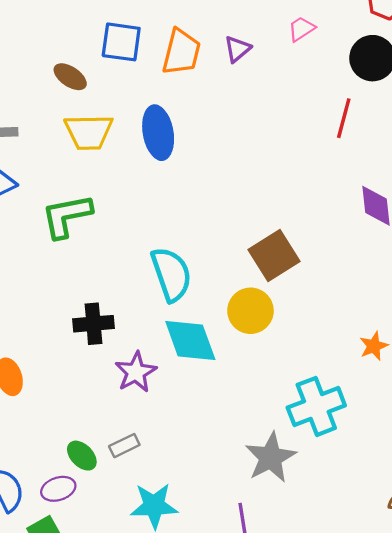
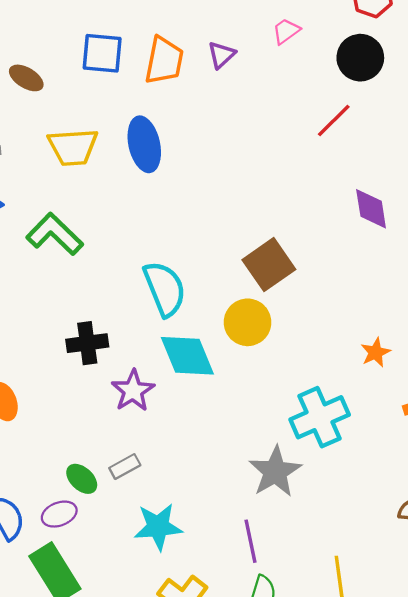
brown ellipse: (70, 77) -> (26, 78), moved
red line: (344, 118) -> (334, 121), turned 33
green L-shape: (67, 216) -> (55, 234), turned 58

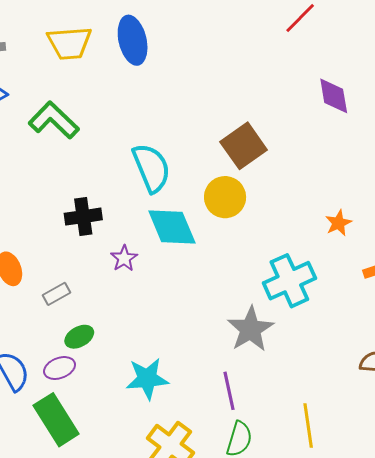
purple star: (133, 391) -> (124, 258), size x0.7
gray rectangle: (125, 467) -> (56, 294), moved
green ellipse: (82, 479) -> (79, 337), turned -72

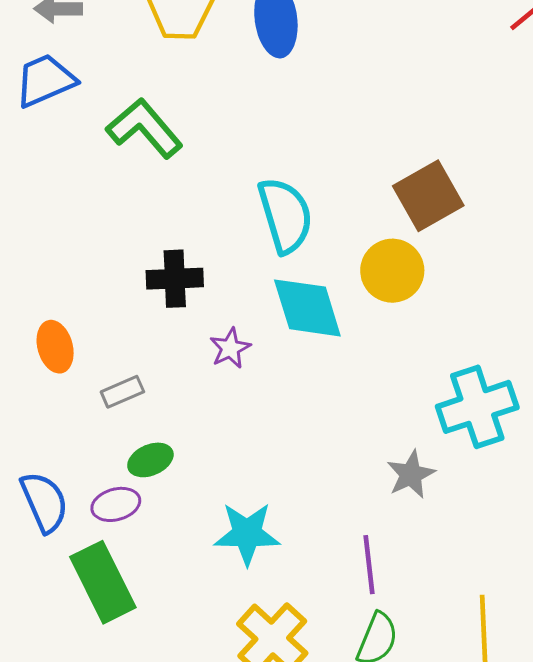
gray star: (250, 329) -> (411, 474), size x0.7

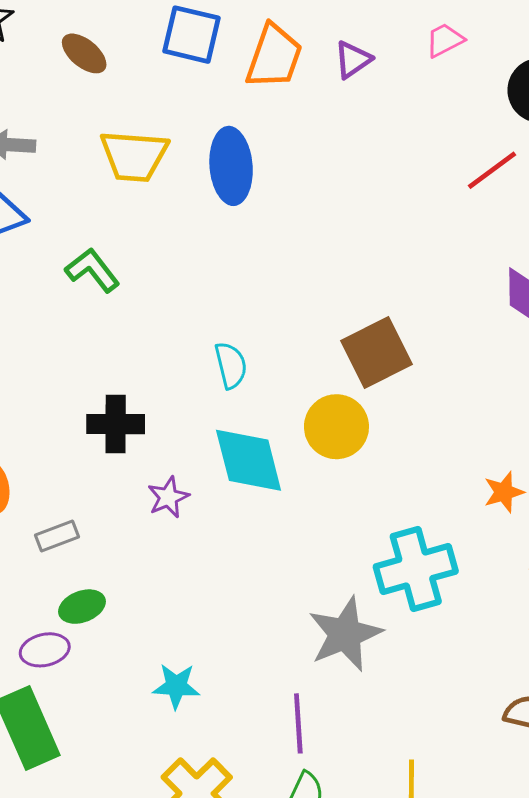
green L-shape: (144, 128) -> (92, 270), size x0.7
cyan semicircle: (285, 215) -> (231, 365), size x0.6
gray star: (411, 474) -> (345, 634), size x1.5
cyan star: (247, 534) -> (176, 686), size x0.7

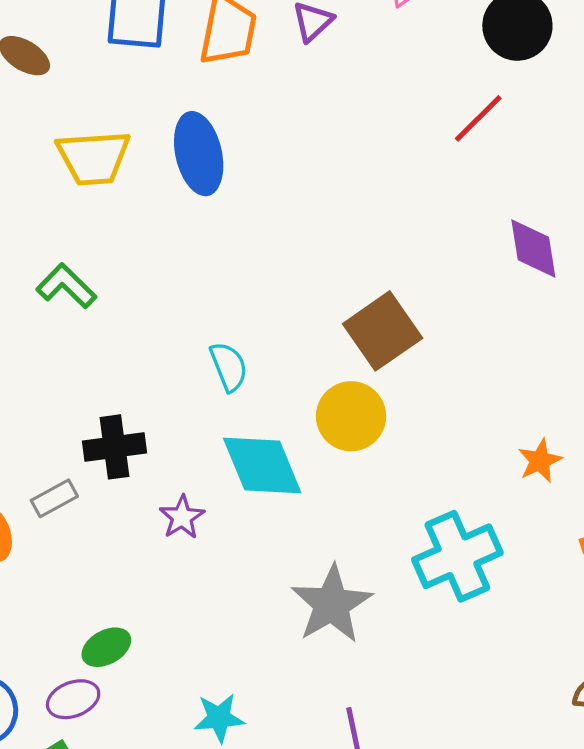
gray rectangle: (57, 536) -> (54, 498), moved
gray star: (345, 634) -> (332, 604), moved

